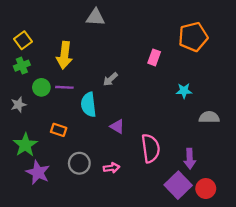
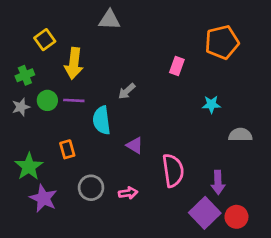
yellow square: (23, 40) -> (45, 40), moved
gray star: (18, 105) -> (21, 107), moved
orange rectangle: (59, 130) -> (67, 149), turned 56

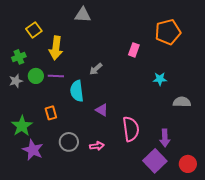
red circle: (236, 217) -> (188, 164), moved

